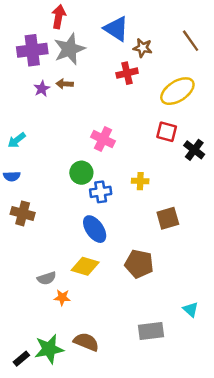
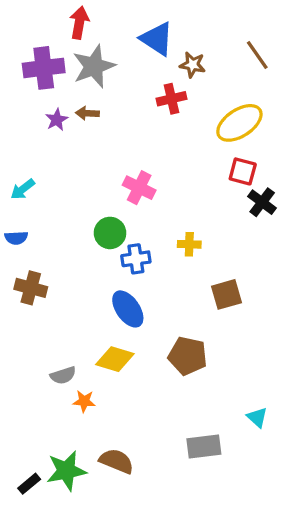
red square: (167, 132) -> (243, 171), moved

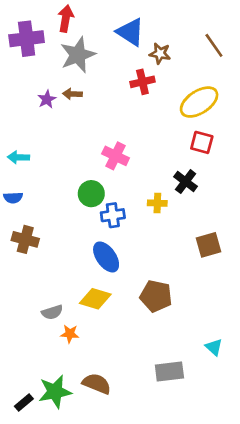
purple cross: (44, 68) -> (27, 39), moved
cyan arrow: (23, 189) -> (19, 157), turned 40
black cross: (262, 202) -> (186, 182), moved
brown square: (226, 294) -> (208, 245), moved

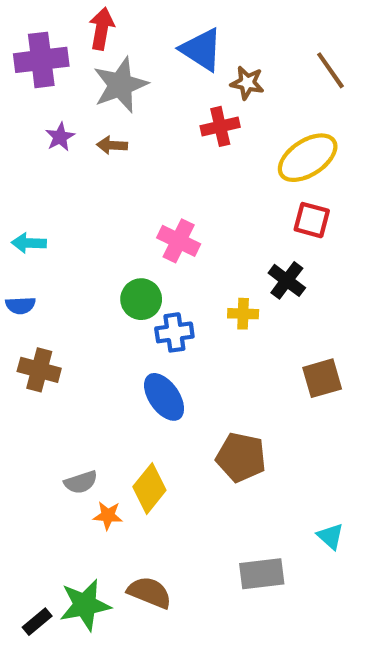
purple star: (47, 99) -> (60, 137), moved
yellow diamond: (95, 299) -> (149, 488), moved, turned -68

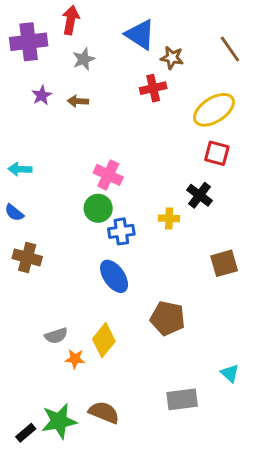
gray star: (120, 85) -> (84, 59), size x0.6
pink cross: (179, 241) -> (108, 175), moved
blue semicircle: (20, 305) -> (14, 213), turned 42

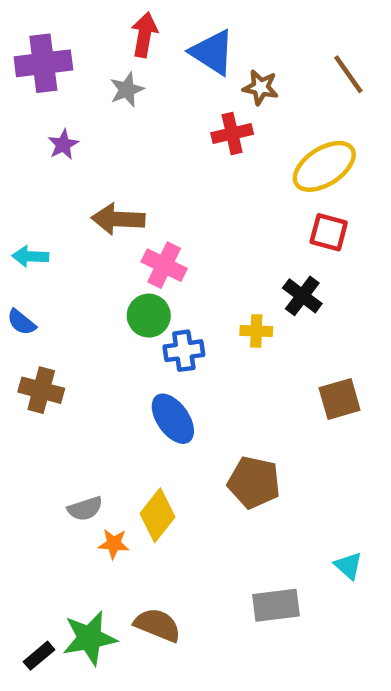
red arrow: (71, 20) -> (144, 35), moved
brown arrow: (78, 101) -> (118, 219), moved, size x1.6

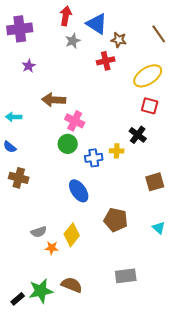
gray star: (127, 90) -> (73, 41), moved
blue cross: (184, 351) -> (94, 158), moved
cyan triangle: (348, 566) -> (159, 228), moved

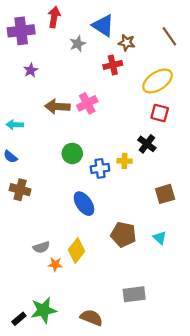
red arrow: (66, 16) -> (54, 17), moved
pink cross: (75, 121) -> (87, 103), moved, turned 36
cyan triangle: (159, 228) -> (160, 238), moved
brown semicircle: (72, 285) -> (91, 318), moved

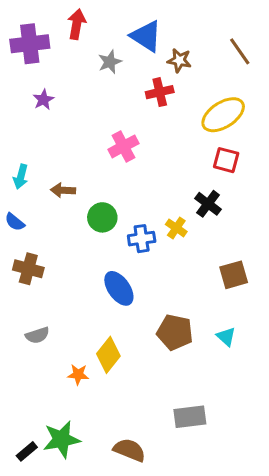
brown arrow: (57, 107) -> (63, 190), moved, size x0.7
cyan arrow: (15, 125) -> (21, 177), turned -77
yellow cross: (125, 161) -> (176, 228), turned 32
gray semicircle: (41, 247) -> (37, 335), moved

